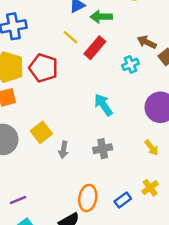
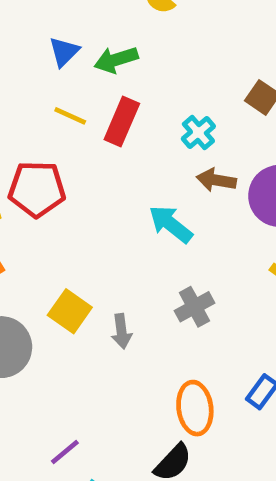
brown arrow: (147, 42) -> (216, 180), moved

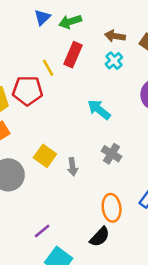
yellow line: (70, 116) -> (48, 68), moved, turned 36
brown arrow: (216, 180) -> (115, 36), moved
gray cross: (194, 307) -> (112, 154), turned -30

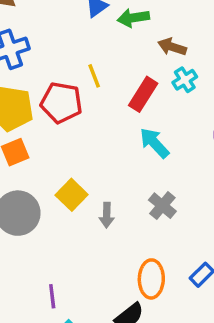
brown arrow: (115, 36) -> (172, 47), moved
red rectangle: (73, 55) -> (143, 94), moved
purple line: (42, 231) -> (52, 296), turned -66

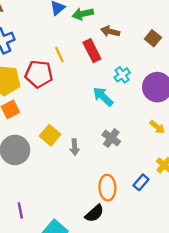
cyan cross: (185, 80) -> (122, 75), moved
red rectangle: (143, 94) -> (92, 51), moved, turned -55
purple line: (52, 296) -> (20, 210), moved

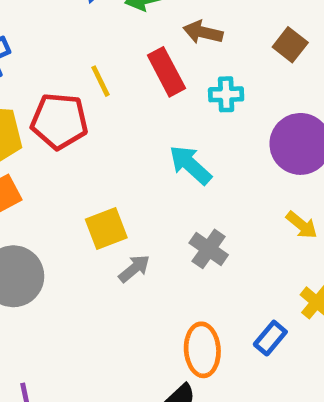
cyan cross: (122, 75) -> (226, 94), moved, turned 35
yellow square: (50, 135) -> (106, 228), moved, turned 30
gray arrow: (75, 147) -> (134, 269), turned -126

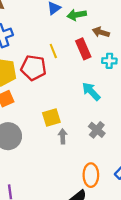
gray arrow: (134, 269) -> (63, 136), turned -56

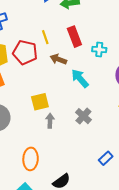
brown arrow: (101, 32) -> (58, 59), moved
orange ellipse: (91, 175) -> (31, 159), moved

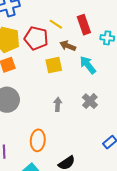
yellow line: (45, 37) -> (56, 24), turned -40
yellow square: (40, 102) -> (54, 65), moved

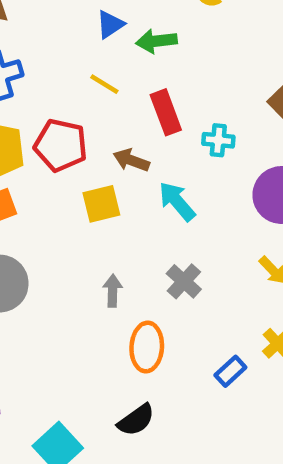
yellow line: (56, 24) -> (104, 84), moved
orange ellipse: (38, 140) -> (147, 347), moved

